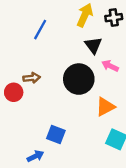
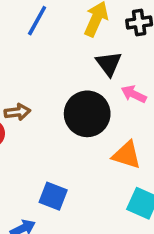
blue line: (40, 30) -> (37, 21), moved
orange triangle: (105, 107) -> (127, 155), turned 45

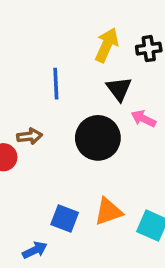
blue line: (37, 21) -> (56, 84), moved, turned -32
orange triangle: (127, 155) -> (108, 212), moved, turned -36

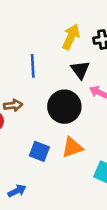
orange triangle: (108, 212) -> (72, 147), moved
blue square: (65, 219) -> (39, 151), moved

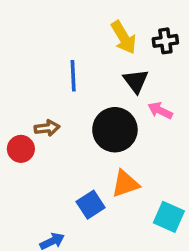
yellow arrow: (71, 37) -> (124, 37), turned 125
blue square: (39, 151) -> (91, 205), moved, turned 36

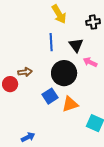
yellow arrow: (124, 37) -> (59, 14), moved
blue line: (73, 76) -> (51, 42), moved
blue square: (91, 205) -> (50, 96), moved

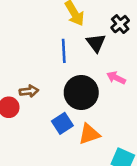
black cross: (93, 22) -> (120, 24), turned -32
black triangle: (76, 45) -> (96, 43), moved

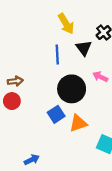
brown arrow: (29, 91) -> (15, 81), moved

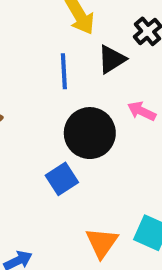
black triangle: (84, 48) -> (112, 59), turned 35
orange triangle: (78, 123) -> (102, 243), moved, turned -36

